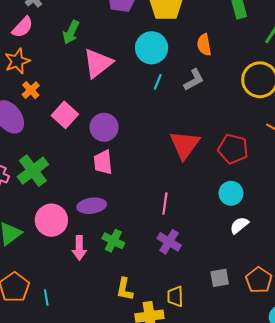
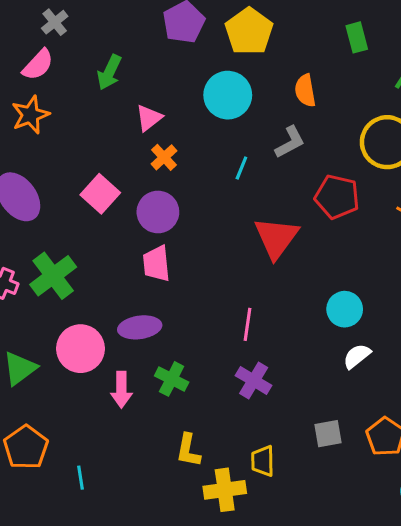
pink triangle: (98, 63) -> (149, 118), size x0.6
cyan line: (158, 82) -> (241, 168), moved
orange cross: (31, 90) -> (164, 157), moved
red pentagon: (233, 149) -> (337, 197), moved
cyan line: (46, 298) -> (80, 478), moved

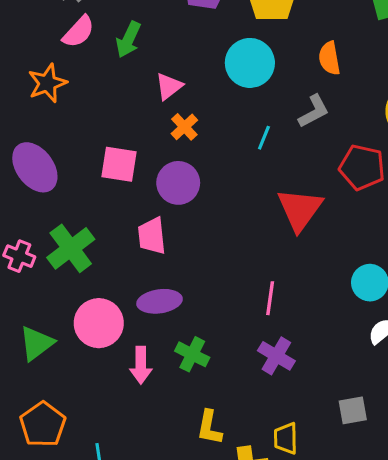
pink semicircle: (38, 65) -> (79, 32), moved
pink square: (100, 194) -> (119, 164), turned -33
pink trapezoid: (156, 264) -> (152, 236), moved

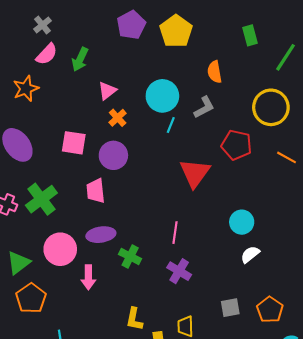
cyan circle: (250, 63) -> (162, 96), moved
green cross: (192, 354) -> (130, 257), moved
orange pentagon: (43, 424) -> (31, 298), moved

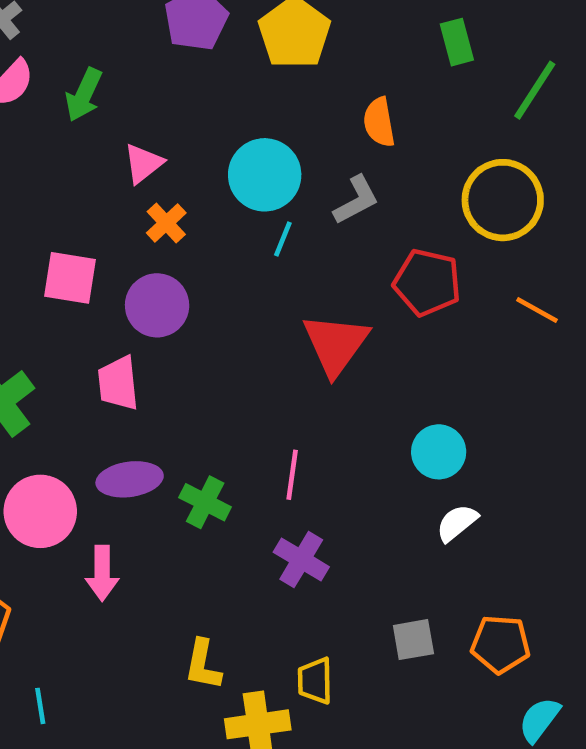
green cross: (130, 257) -> (205, 502), moved
orange pentagon: (270, 310) -> (500, 644), turned -30

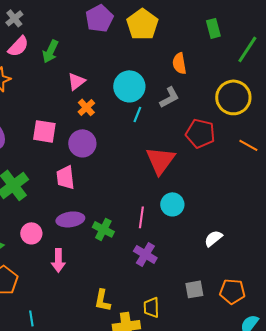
cyan circle: (439, 452) -> (172, 204), moved
pink circle: (40, 511) -> (31, 233), size x0.7

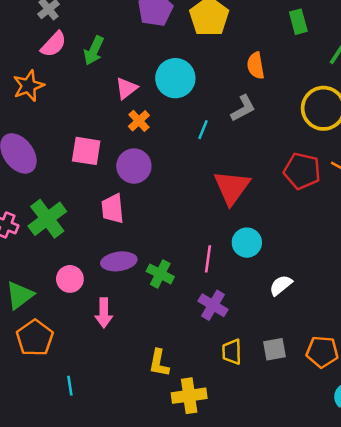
cyan circle: (129, 86) -> (175, 78), moved
red pentagon: (200, 133) -> (302, 171), moved
white semicircle: (213, 238) -> (281, 285), moved
yellow trapezoid: (151, 307) -> (232, 352), moved

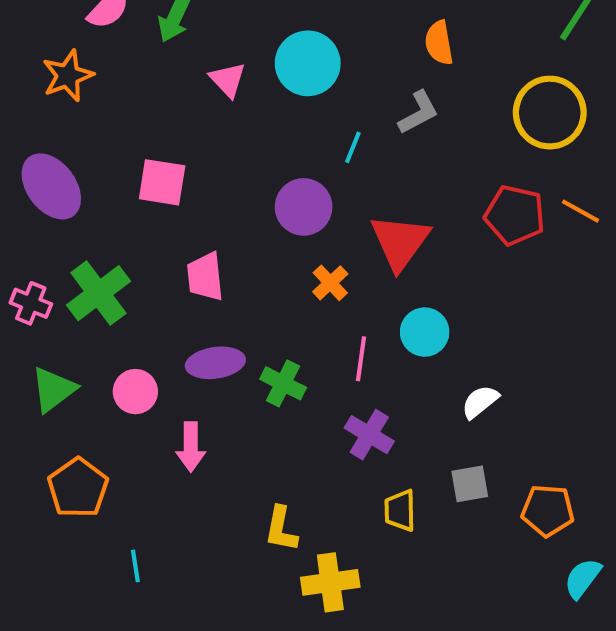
pink triangle: (126, 88) -> (228, 80), turned -35
orange cross: (139, 121) -> (330, 283), moved
purple circle: (134, 166) -> (304, 207), moved
green triangle: (20, 295) -> (53, 389), moved
gray square: (274, 349) -> (470, 484), moved

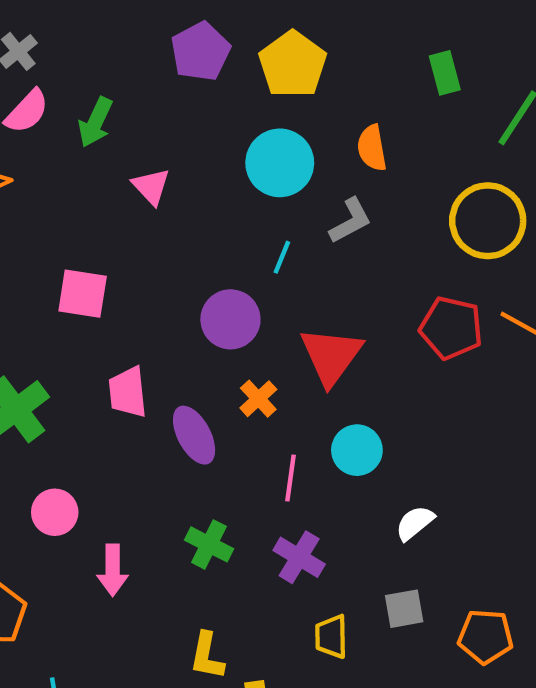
cyan circle: (308, 63) -> (280, 163), moved
purple ellipse: (215, 363) -> (194, 435), moved, turned 70
green cross: (283, 383) -> (209, 544), moved

